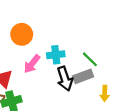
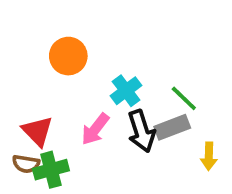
cyan cross: (56, 55) -> (126, 91), turned -30
pink arrow: (32, 64) -> (95, 129), moved

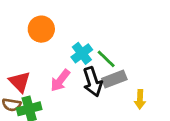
green line: (184, 98) -> (106, 59), moved

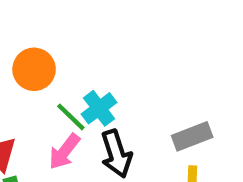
green line: (106, 59) -> (71, 117), moved
gray rectangle: (114, 79) -> (192, 136), moved

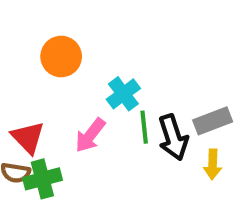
green line: (71, 117) -> (144, 127), moved, turned 40
black arrow: (116, 154) -> (173, 137), moved

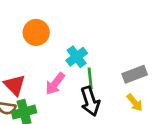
black arrow: (173, 137) -> (90, 101), moved
yellow arrow: (213, 164) -> (135, 103), turned -42

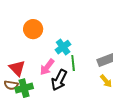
black arrow: (90, 101) -> (59, 80), moved, turned 45

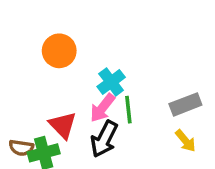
pink arrow: (47, 67) -> (102, 108), moved
red triangle: (17, 68) -> (63, 125), moved

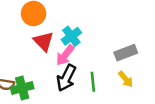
green line: (128, 110) -> (93, 82), moved
red triangle: (63, 125) -> (44, 41), moved

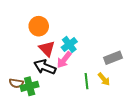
black arrow: (66, 78) -> (45, 67), moved, turned 85
yellow arrow: (126, 79) -> (104, 79), moved

